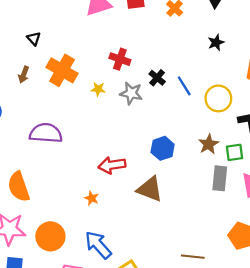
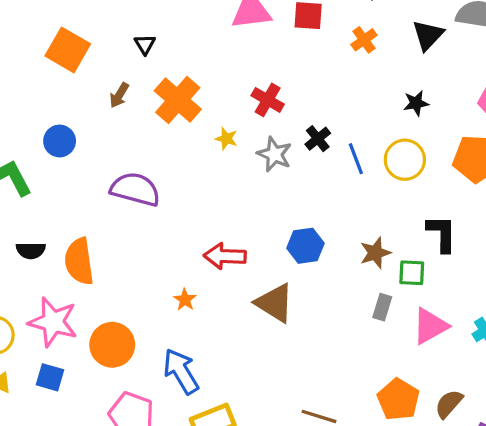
yellow circle: (218, 98) -> (405, 160), moved
gray rectangle: (220, 178) -> (382, 307), size x0.7

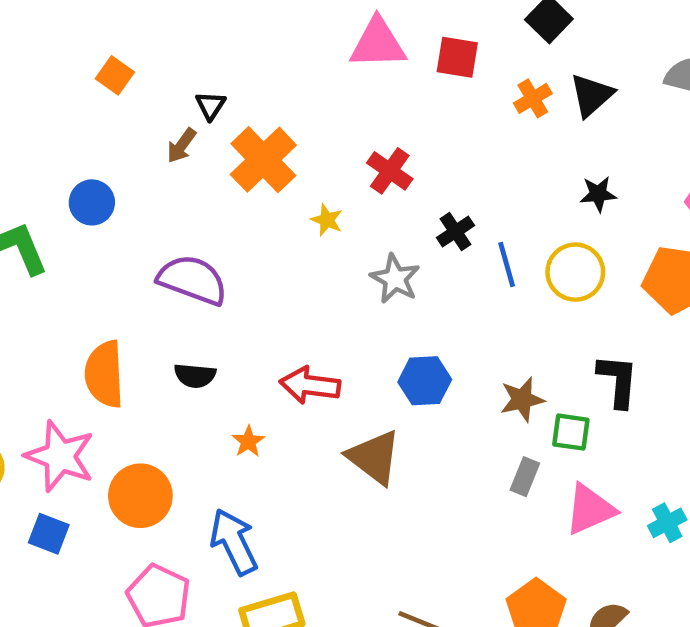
black triangle: (428, 35) -> (591, 95), moved
black triangle: (145, 44) -> (211, 105), moved
orange square: (68, 50) -> (115, 75), size x0.6
gray star: (274, 154) -> (395, 279), moved
black semicircle: (31, 251) -> (195, 376), moved

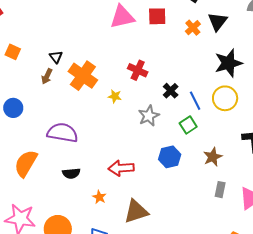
black star: (598, 194) -> (228, 63), size x1.8
gray star: (395, 279) -> (149, 116), turned 30
orange semicircle: (104, 374) -> (26, 163), moved, turned 44
green square: (571, 432) -> (188, 125), moved, turned -30
brown triangle: (374, 457) -> (136, 211), moved, turned -44

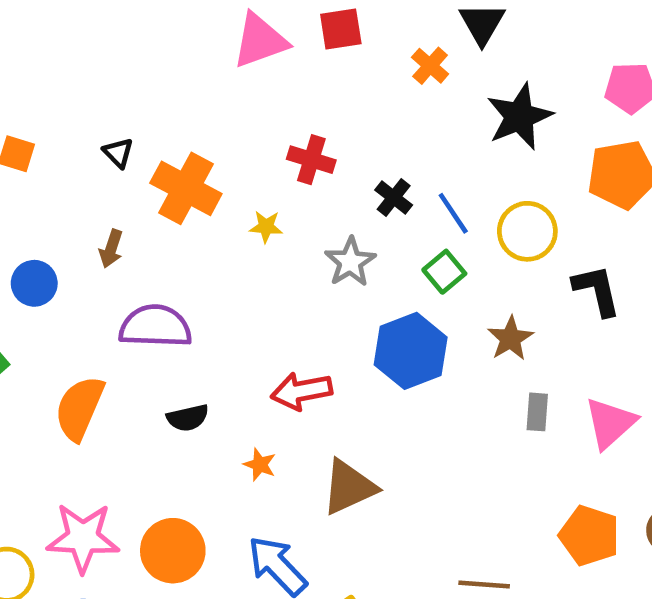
orange cross: (193, 28) -> (430, 66), moved
brown arrow: (47, 76) -> (111, 249), moved
yellow circle: (225, 98) -> (527, 231), moved
blue hexagon: (170, 157) -> (411, 351), size x1.4

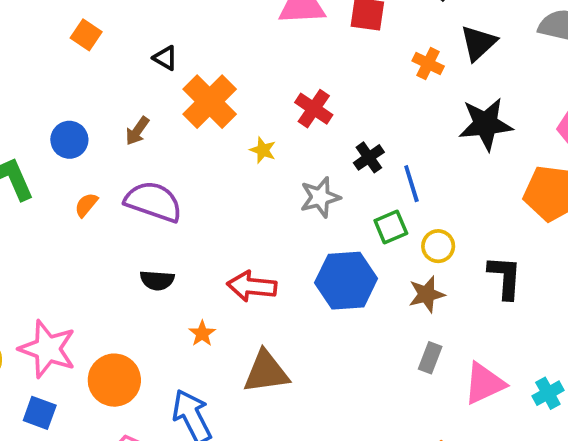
orange cross: (430, 66) -> (428, 64), turned -32
black triangle: (118, 153) -> (165, 58), turned -32
yellow circle: (527, 231) -> (438, 246), moved, size x0.7
orange semicircle: (79, 408) -> (86, 205), moved, size x0.5

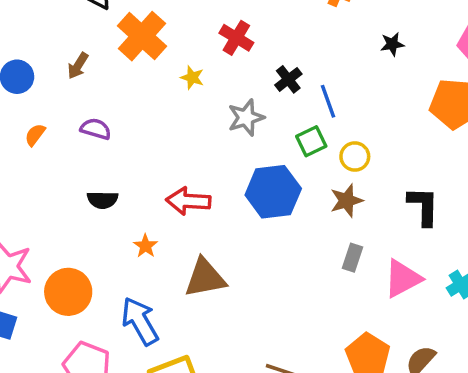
black star: (486, 124) -> (392, 44), size x0.5
purple semicircle: (153, 202) -> (96, 129), size x0.6
black L-shape: (505, 277) -> (423, 206), moved

